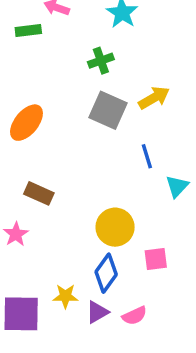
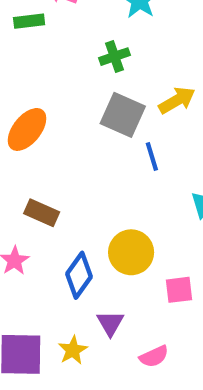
blue line: (147, 156) -> (152, 157), moved
blue diamond: (106, 273) -> (79, 275), moved
yellow star: (65, 296) -> (73, 350), moved, turned -30
purple triangle: (97, 312) -> (110, 323), moved, turned -30

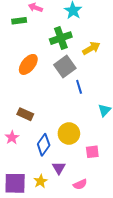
green cross: (114, 57) -> (61, 38), size x1.5
yellow arrow: (177, 100) -> (91, 48), moved
gray square: (123, 115) -> (65, 66), turned 30
orange ellipse: (27, 129) -> (28, 64), moved

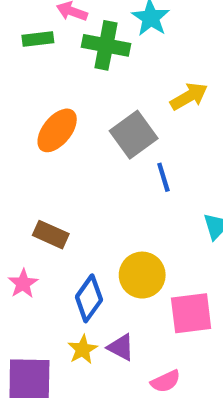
green cross: (61, 38) -> (106, 45), moved, turned 30
pink square: (92, 152) -> (191, 313), size x1.5
purple triangle: (59, 168) -> (121, 347), turned -32
yellow star: (40, 181) -> (83, 349), moved

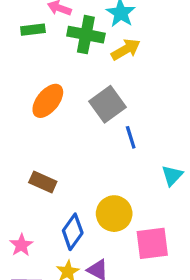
yellow arrow: (189, 96) -> (126, 49), moved
pink star: (23, 284) -> (21, 245), moved

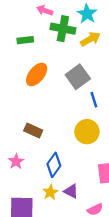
green rectangle: (33, 30) -> (25, 40), moved
yellow circle: (114, 214) -> (87, 132), moved
pink star: (21, 245) -> (16, 161), moved

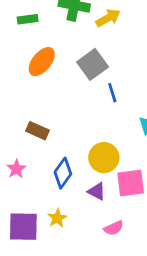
yellow circle: (87, 132) -> (104, 158), moved
purple triangle: (71, 191) -> (97, 191), moved
yellow star: (50, 192) -> (57, 218), moved

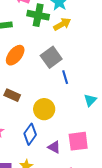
brown rectangle: (38, 131) -> (12, 95), moved
yellow circle: (104, 158) -> (44, 109), moved

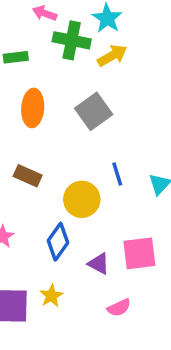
orange ellipse: (15, 55) -> (33, 108), turned -35
blue line: (65, 77) -> (117, 174), moved

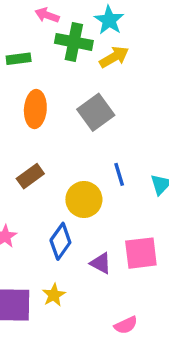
brown rectangle: (28, 176) -> (30, 176), turned -60
pink semicircle: (119, 308) -> (126, 325), moved

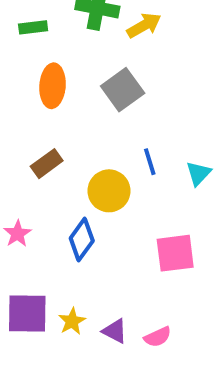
purple triangle: (101, 263) -> (115, 331), moved
yellow star: (54, 295) -> (72, 321), moved

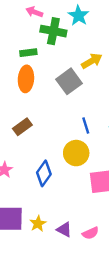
yellow arrow: (144, 25) -> (92, 61), moved
green rectangle: (33, 27) -> (28, 53), moved
yellow circle: (109, 191) -> (76, 153), moved

